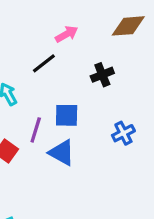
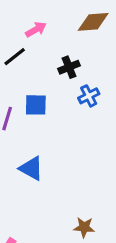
blue cross: (123, 133) -> (89, 96), moved
blue triangle: (62, 153) -> (31, 168), moved

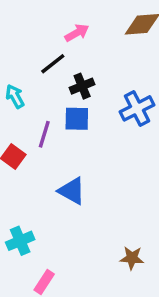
black cross: (69, 67) -> (82, 86), moved
blue cross: (89, 96) -> (137, 108), size x1.4

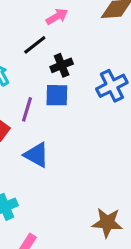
blue triangle: (72, 191) -> (36, 155), moved
brown star: (132, 258) -> (107, 223), size x1.4

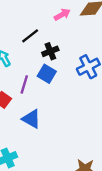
pink arrow: (57, 17) -> (62, 15), moved
blue square: (57, 95) -> (47, 74), turned 30

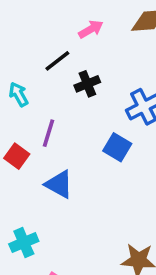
pink arrow: (62, 15) -> (91, 29), moved
blue square: (47, 74) -> (117, 147), moved

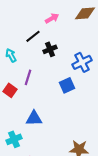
blue square: (117, 147) -> (67, 85), turned 35
blue triangle: (59, 184) -> (34, 118), moved, turned -30

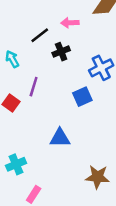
pink arrow: (52, 18) -> (70, 23), moved, turned -152
blue triangle: (34, 118) -> (60, 138), moved

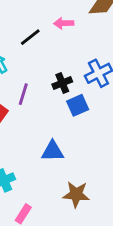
black cross: (61, 52) -> (62, 83), moved
brown star: (97, 177) -> (76, 194), moved

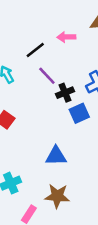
purple line: (23, 94) -> (47, 76), moved, turned -60
brown star: (76, 194) -> (57, 196), moved

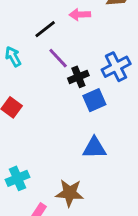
blue triangle: (56, 156) -> (94, 148), moved

